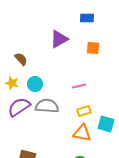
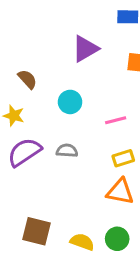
cyan circle: (35, 84) -> (70, 102), moved
gray semicircle: (47, 106) -> (67, 151), size x0.6

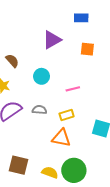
yellow rectangle: (123, 158) -> (67, 115), moved
orange triangle: (120, 192) -> (61, 138), moved
green circle: (117, 239) -> (74, 170), size x1.5

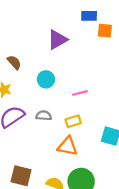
orange square: (87, 49) -> (105, 31), moved

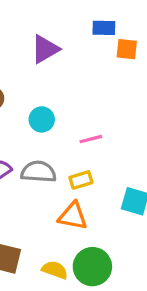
purple triangle: (57, 40) -> (45, 49), moved
gray semicircle: (44, 116) -> (38, 172), size x1.5

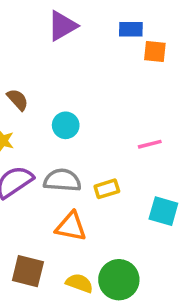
purple triangle: (45, 49) -> (62, 26), moved
pink line: (91, 139) -> (150, 144), moved
orange triangle: (73, 216) -> (71, 227), moved

